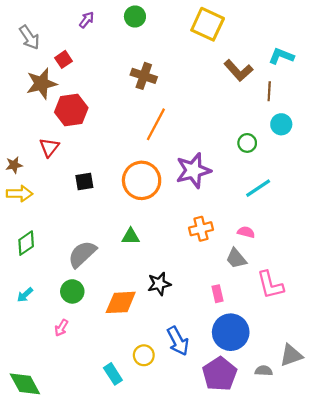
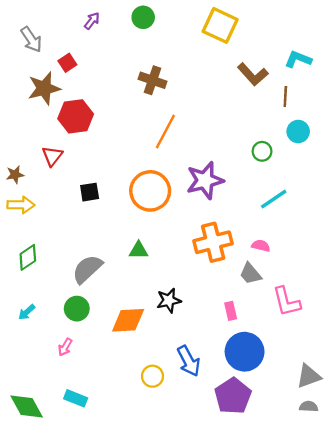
orange cross: (201, 229) -> (213, 242), size x1.5
gray semicircle: (264, 371) -> (309, 406), moved
cyan rectangle: (113, 374) -> (76, 398), moved, turned -35

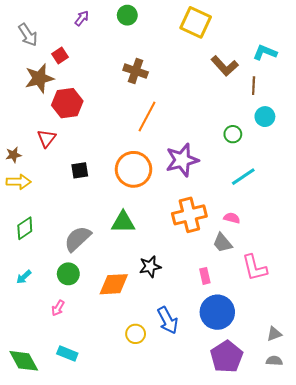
green triangle: (139, 250) -> (123, 222), size x1.4
gray triangle: (309, 376) -> (274, 334), size x0.7
purple pentagon: (233, 396) -> (227, 357), moved

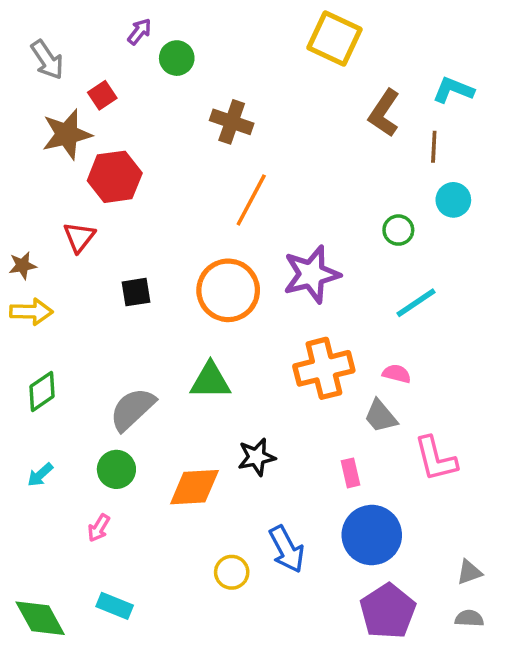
green circle: (127, 15) -> (177, 58), moved
brown L-shape: (225, 66) -> (384, 113), turned 76

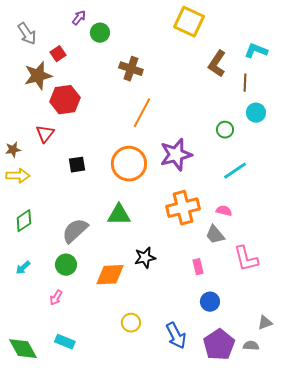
blue circle: (372, 535) -> (210, 302), size x0.6
blue arrow: (287, 549) -> (176, 336), moved
gray semicircle: (469, 618) -> (251, 346), moved

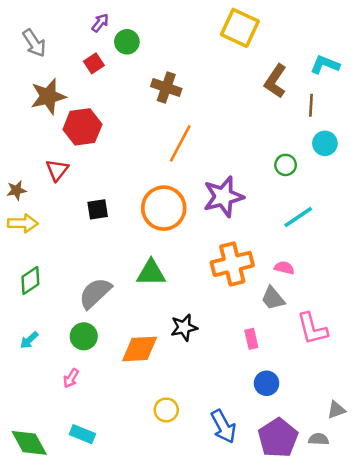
red square: (58, 54) -> (94, 63), moved

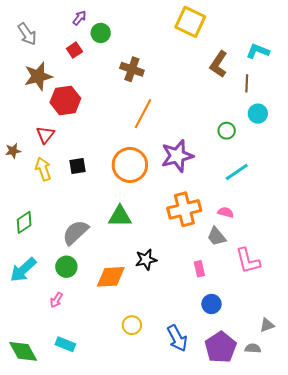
yellow arrow: (23, 223) -> (43, 169), moved, turned -110
cyan arrow: (29, 340) -> (23, 270), size x1.8

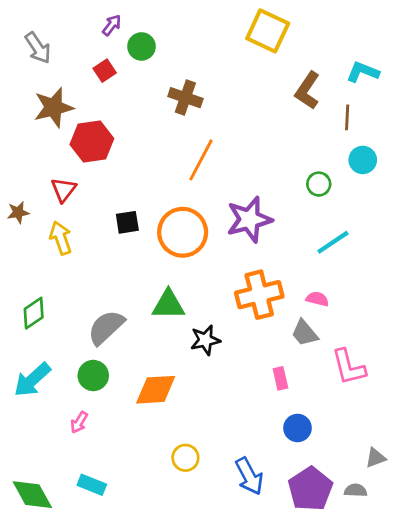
black square: (77, 166) -> (127, 222), moved
black star: (146, 260) -> (205, 340), moved

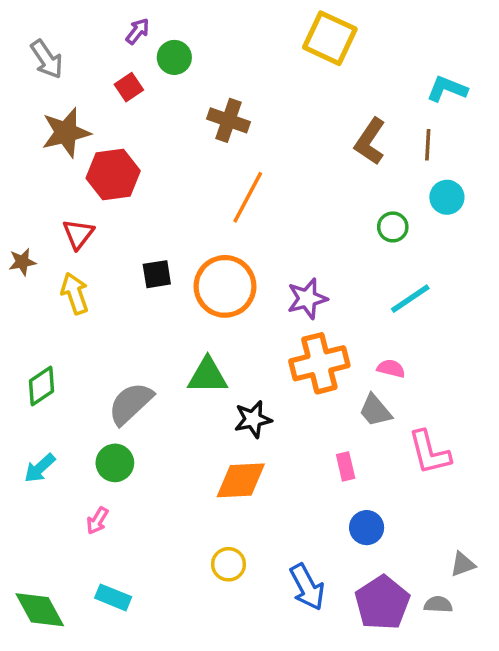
brown L-shape: (307, 90) -> (370, 141), moved
purple star: (249, 219) -> (307, 299), moved, size x0.7
cyan arrow: (32, 380) -> (40, 468), size x0.7
orange diamond: (156, 390) -> (241, 480), moved

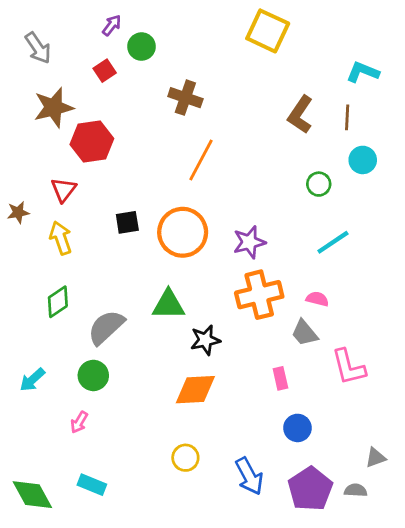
green diamond: (41, 386) -> (58, 302), moved

